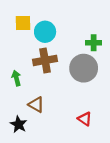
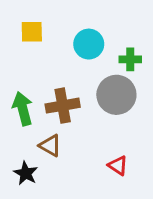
cyan circle: (45, 32) -> (89, 44), moved
brown cross: (45, 60) -> (63, 106), moved
green arrow: (16, 78) -> (23, 109), size x1.5

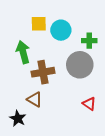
yellow square: (32, 32) -> (39, 24), moved
green arrow: (23, 109) -> (23, 52), moved
red triangle: (118, 166) -> (89, 104), moved

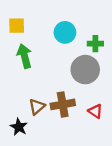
yellow square: (39, 24) -> (17, 26), moved
brown cross: (43, 72) -> (63, 104), moved
brown triangle: (35, 99) -> (37, 107), turned 49

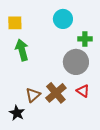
cyan circle: (65, 32) -> (63, 19), moved
brown cross: (63, 104) -> (56, 93), turned -30
red triangle: (95, 111) -> (83, 91), moved

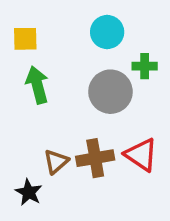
gray circle: (76, 62) -> (110, 92), moved
red triangle: (83, 91) -> (141, 155), size x1.5
brown cross: (56, 93) -> (95, 158), turned 30

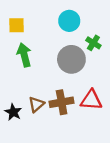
green cross: (145, 66) -> (93, 43), turned 32
red triangle: (141, 155) -> (91, 100), turned -30
black star: (29, 192) -> (13, 112), moved

